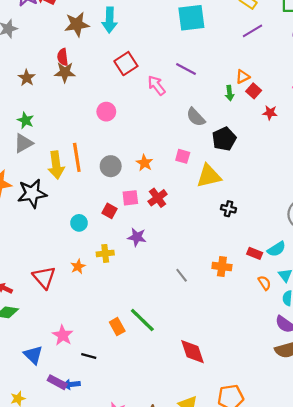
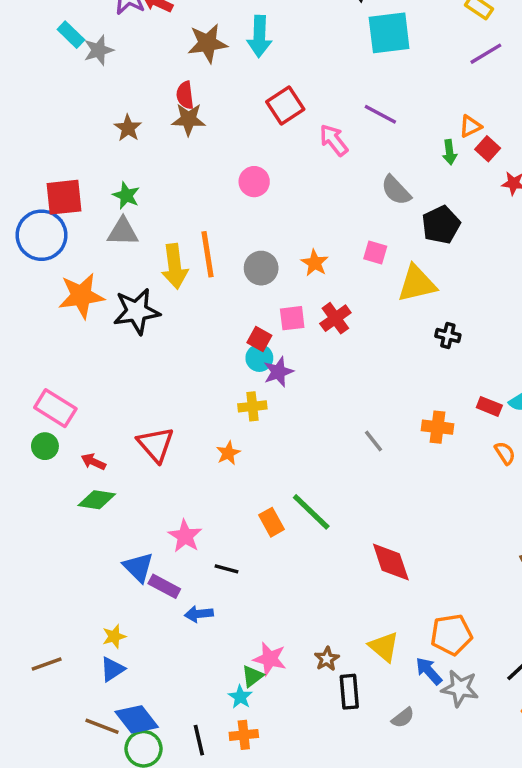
gray triangle: (23, 143) -> (123, 232), turned 30
cyan circle: (79, 223) -> (259, 358), moved
purple star: (137, 237) -> (278, 372), moved, turned -30
orange star: (78, 267) -> (228, 453), moved
purple rectangle: (57, 382) -> (164, 586), moved

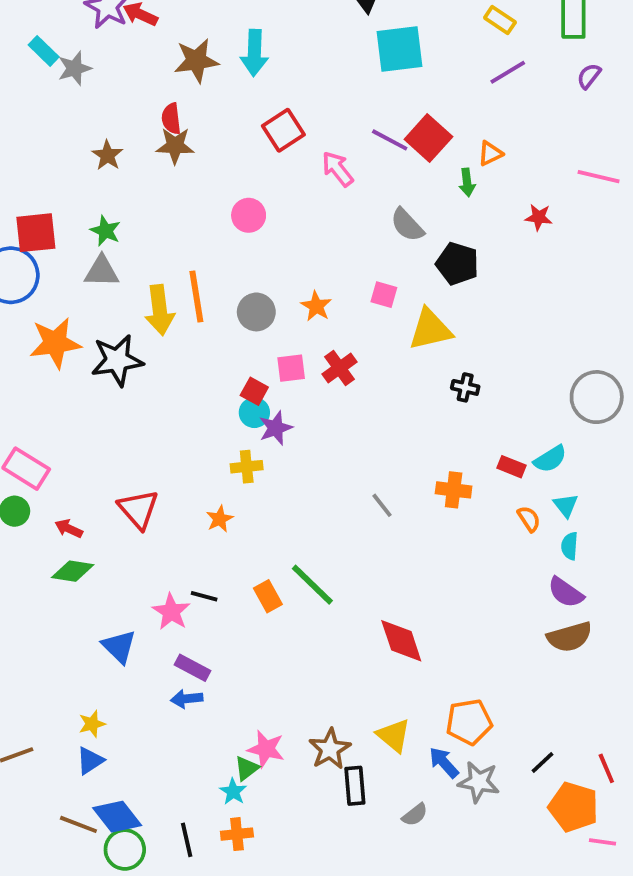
red square: (488, 149) -> (428, 138), moved, size x1.6
black pentagon: (441, 225) -> (457, 264), turned -30
black line: (227, 569) -> (204, 596), moved
purple rectangle: (164, 586) -> (192, 668), moved
brown star: (327, 659) -> (330, 749), size x1.5

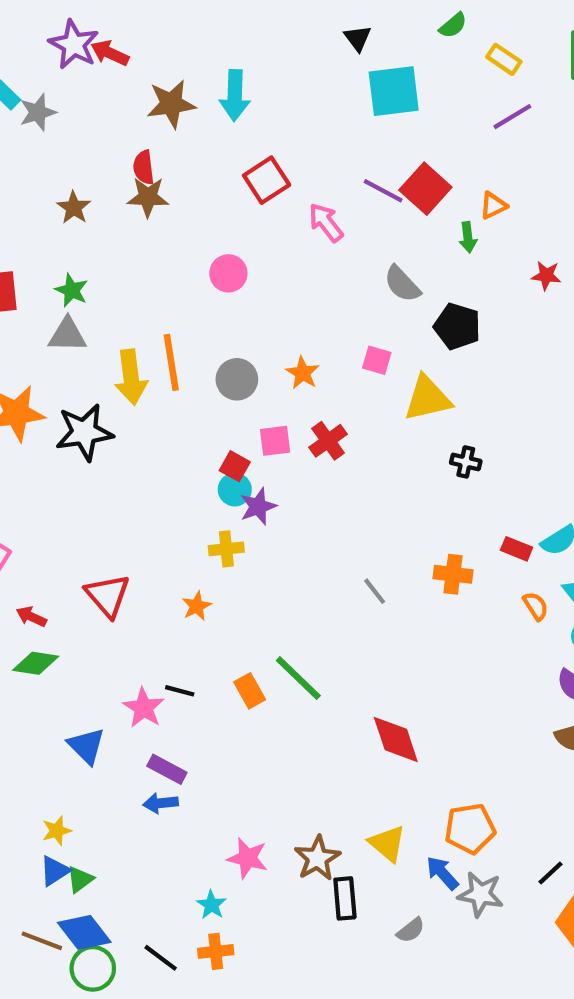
green triangle: (247, 768) -> (80, 879), moved
black line: (187, 840) -> (161, 958), turned -40

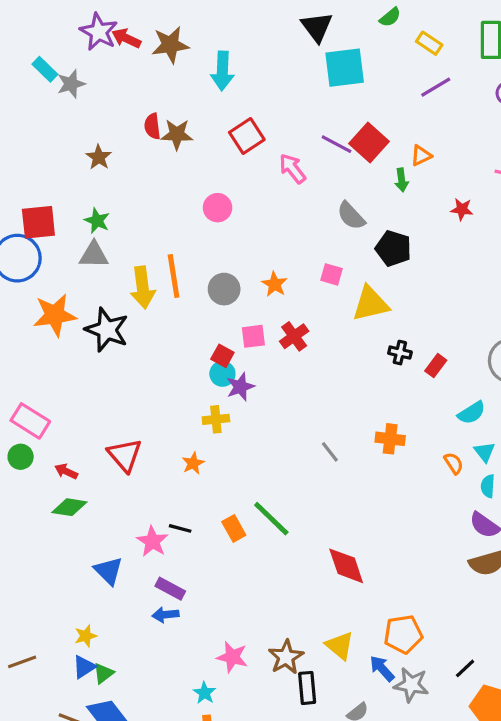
black triangle: (358, 38) -> (317, 27), size x1.5
brown star: (171, 104) -> (170, 45), moved
brown star: (148, 197) -> (177, 134), moved
black star: (84, 432) -> (107, 330), turned 30
red rectangle: (517, 549) -> (436, 366), moved, turned -75

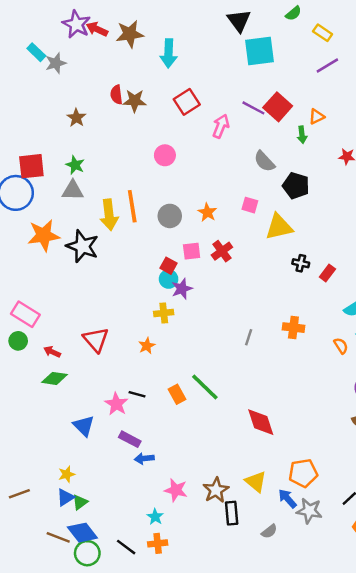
pink arrow: (292, 169) -> (221, 126), turned 60
gray line: (330, 452) -> (249, 337), turned 56
blue arrow: (165, 615) -> (144, 459), moved

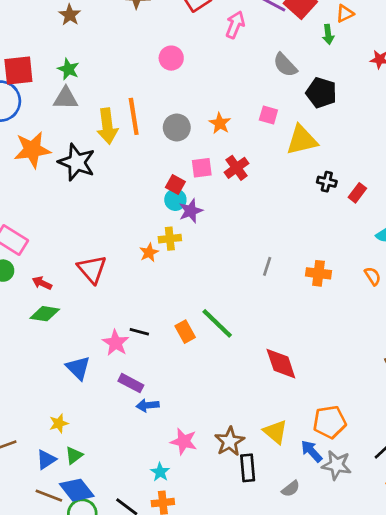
orange cross: (293, 328) -> (318, 273), moved
orange star: (147, 346) -> (149, 253), moved
blue triangle: (65, 497) -> (46, 460), moved

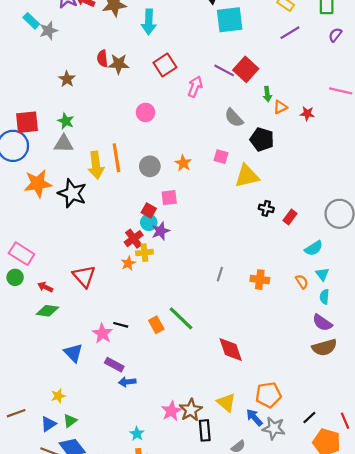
orange triangle: (345, 14) -> (280, 107), moved
red cross: (237, 168) -> (134, 239), moved
pink star: (184, 441) -> (171, 411), moved, turned 30

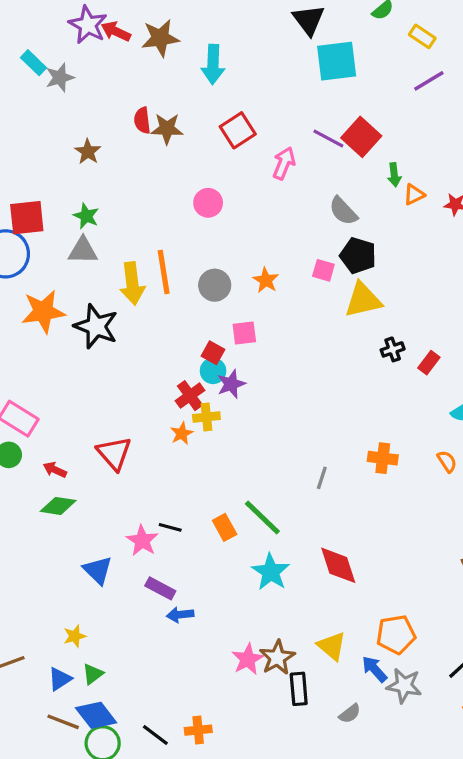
black pentagon: (262, 139) -> (358, 256), moved
black cross: (266, 208) -> (393, 349), turned -32
gray line: (220, 274) -> (322, 478), moved
cyan star: (137, 434) -> (271, 572), moved, size x1.6

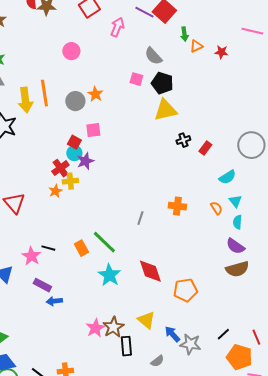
pink square: (323, 270) -> (136, 79), moved
orange star: (266, 280) -> (95, 94), moved
orange pentagon: (396, 634) -> (185, 290), moved

